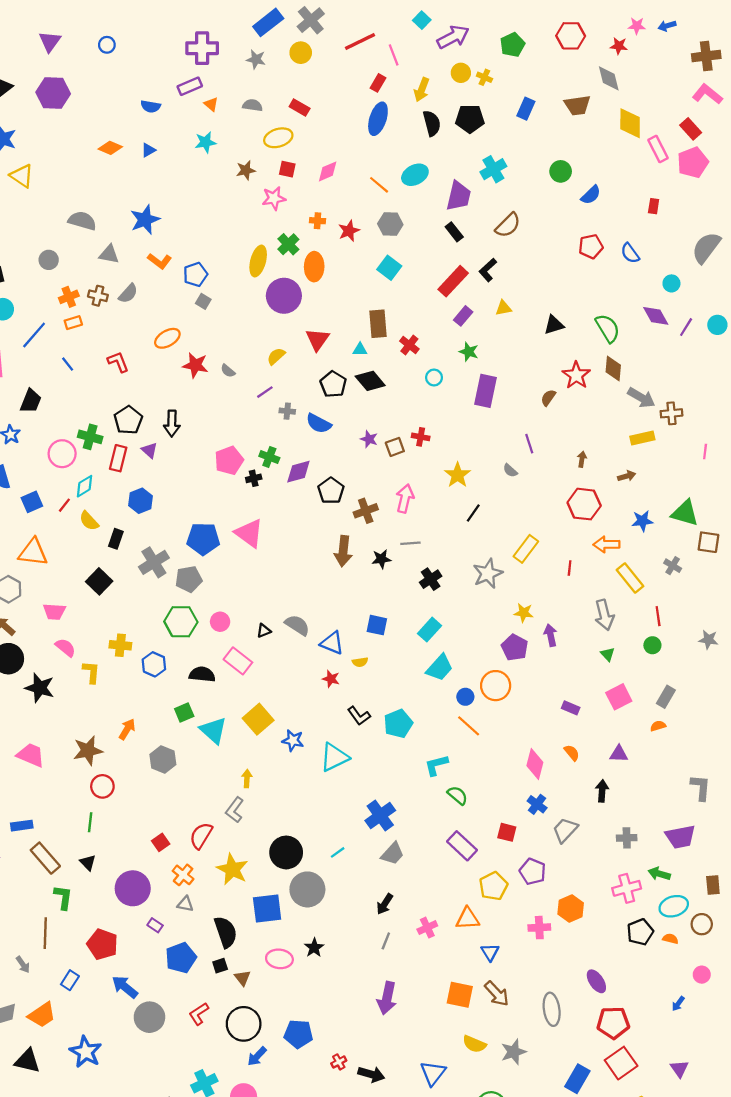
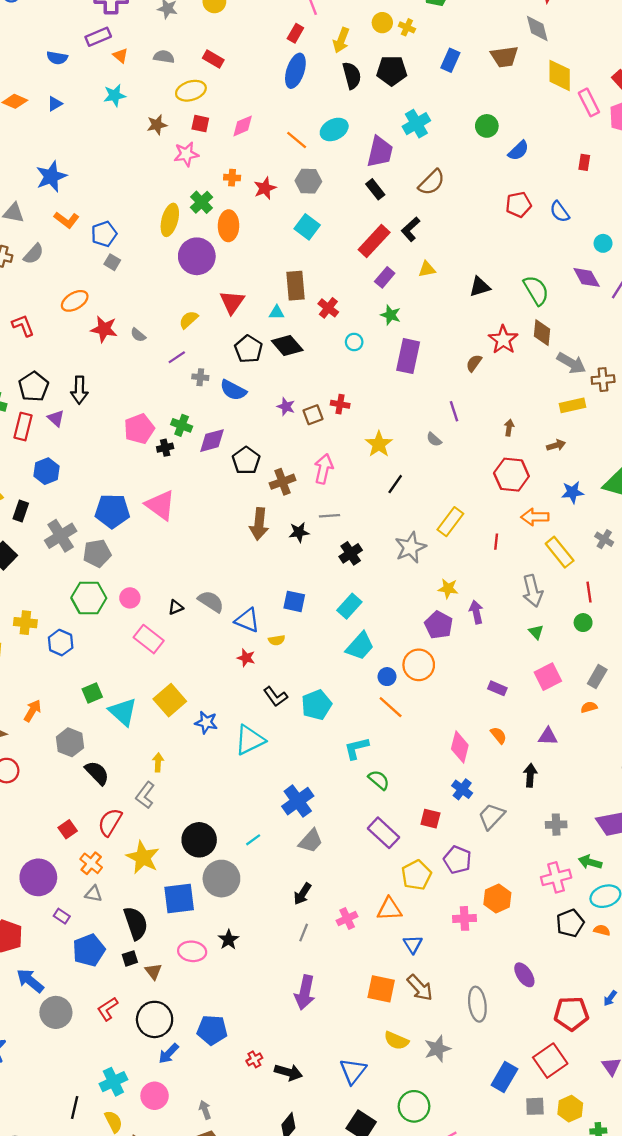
black semicircle: (202, 674) -> (97, 773), moved, turned 40
red pentagon: (613, 1023) -> (571, 1014), moved

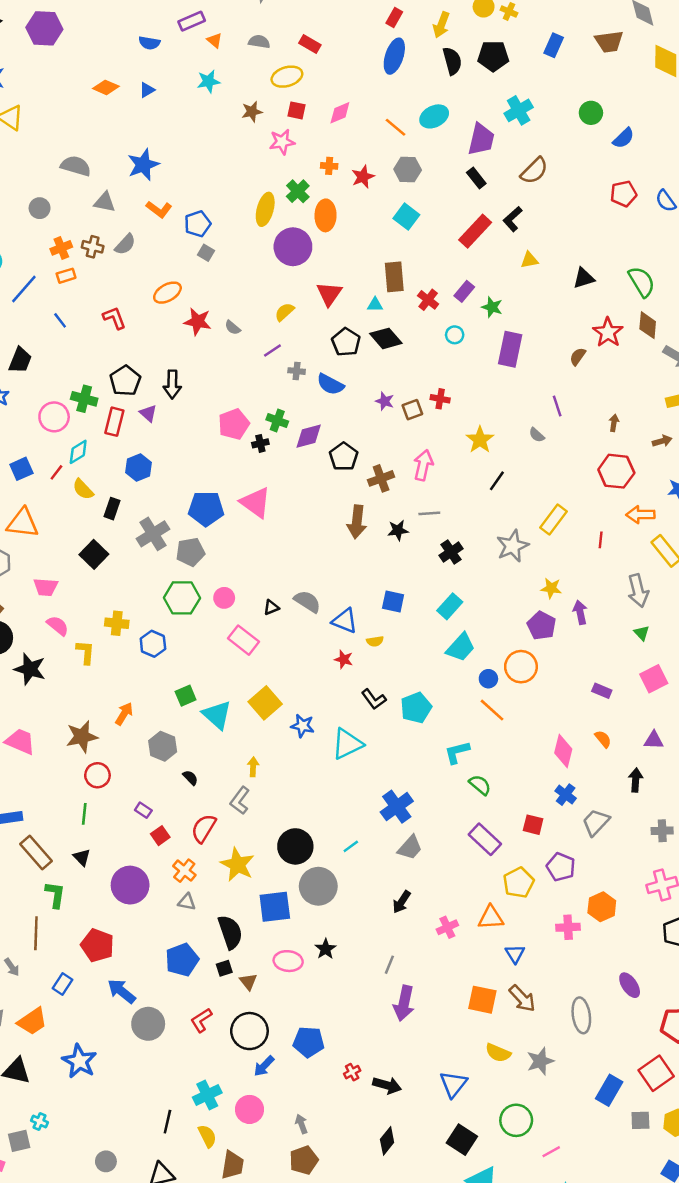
purple rectangle: (385, 277) -> (464, 291), moved
black semicircle: (97, 773) -> (190, 778), size x0.6
purple rectangle: (62, 916) -> (143, 810), moved
gray line: (304, 933) -> (389, 965), moved

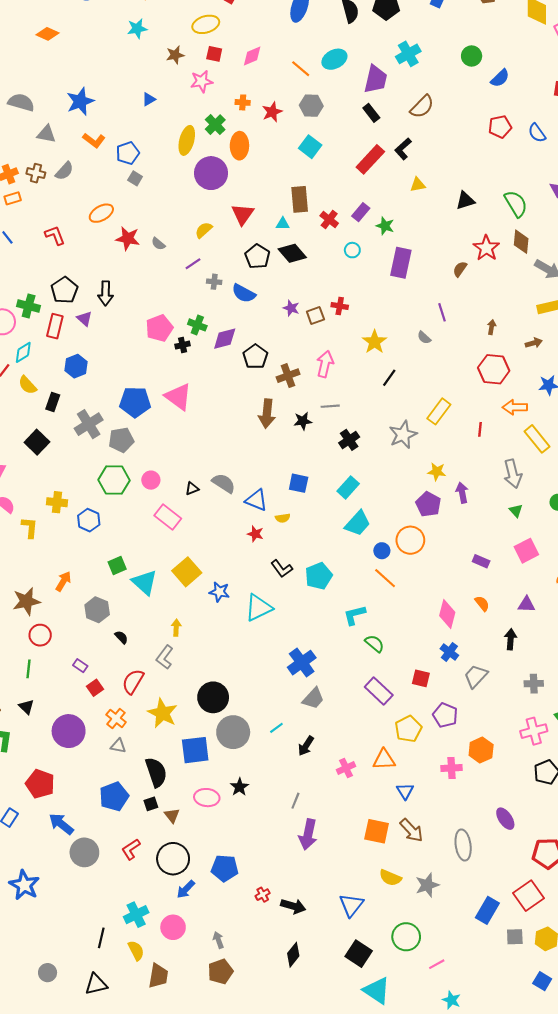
blue triangle: (147, 90) -> (149, 99), moved
cyan line: (351, 846) -> (276, 728), moved

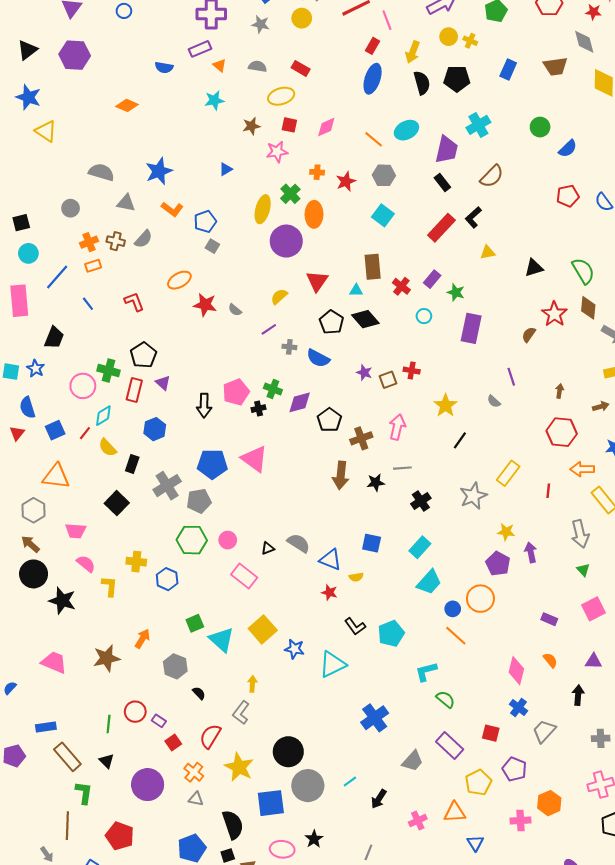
black arrow: (106, 293) -> (204, 405), moved
red circle: (40, 635) -> (135, 712), moved
gray trapezoid: (313, 698) -> (413, 761), moved

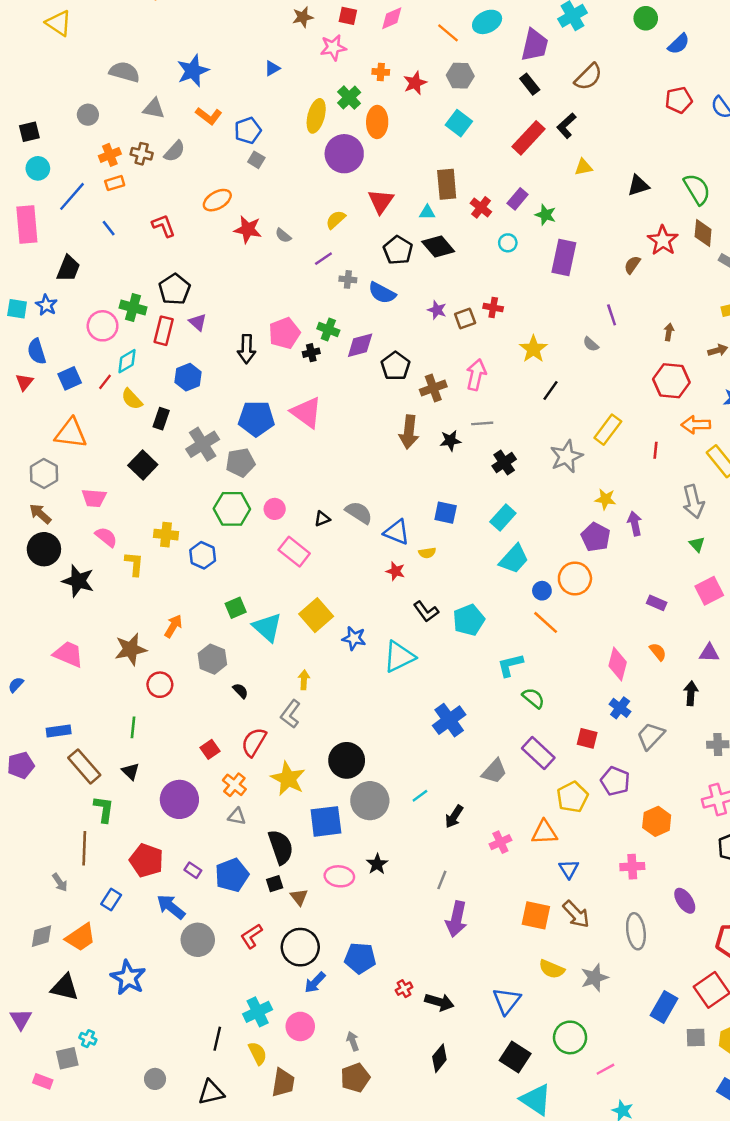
red circle: (135, 712) -> (160, 685), moved
purple rectangle: (159, 721) -> (193, 870), moved
pink cross: (521, 821) -> (632, 867), moved

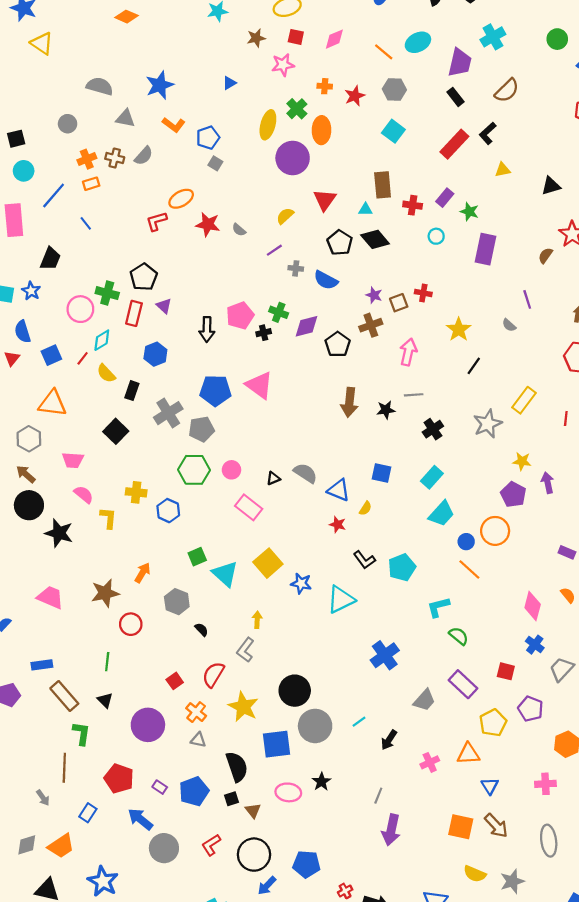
red cross: (481, 207) -> (413, 205), turned -30
red L-shape: (164, 226) -> (156, 221), moved, turned -85
brown cross: (433, 388) -> (371, 325), moved
yellow semicircle: (427, 553) -> (365, 508), turned -48

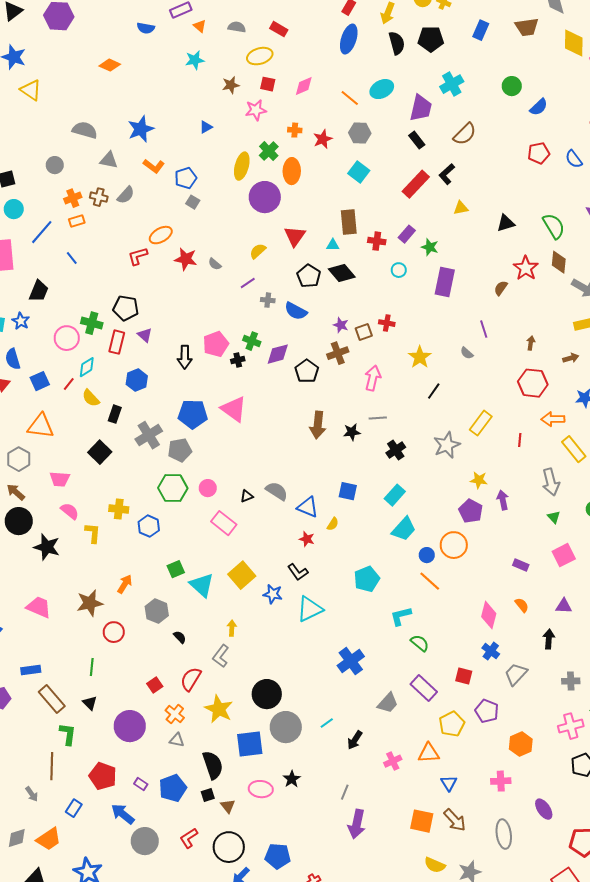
black pentagon: (144, 277) -> (126, 308), turned -30
black L-shape: (364, 560) -> (298, 572), moved

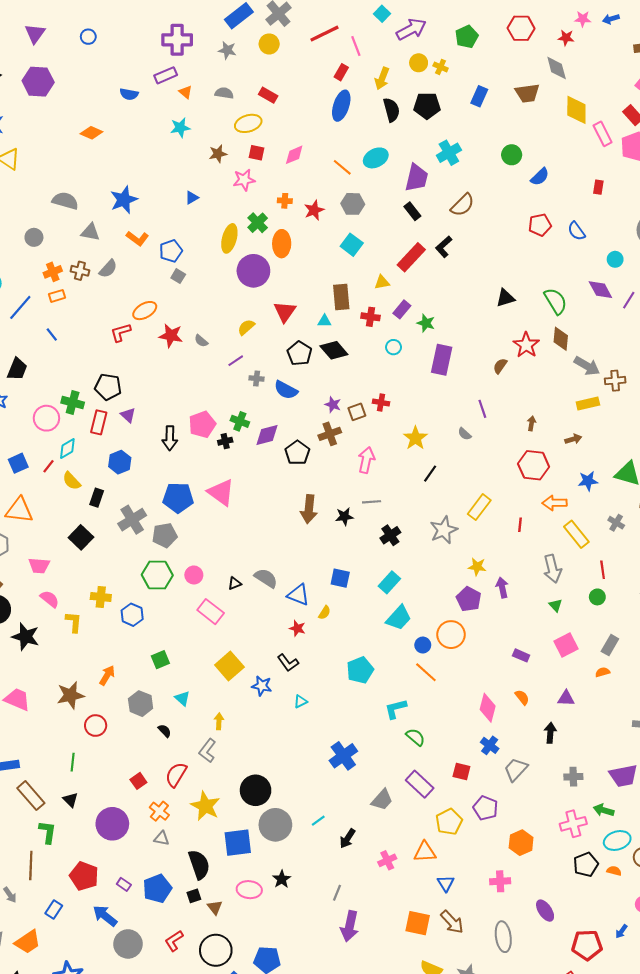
yellow triangle: (461, 208) -> (382, 282), moved
cyan triangle: (202, 585) -> (182, 698), moved, size x0.6
cyan triangle: (310, 609) -> (300, 701), size x0.5

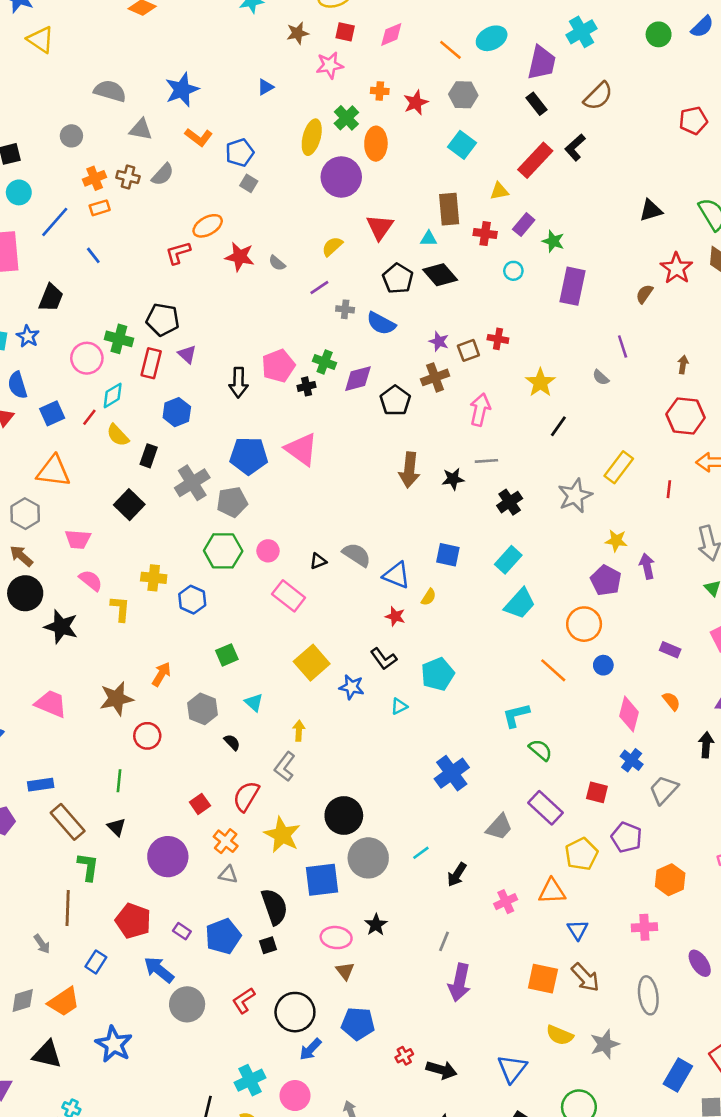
blue semicircle: (540, 177) -> (702, 27), moved
blue circle: (423, 645) -> (603, 665), moved
cyan pentagon: (360, 670) -> (438, 674), moved
brown triangle: (215, 907) -> (345, 971), moved

